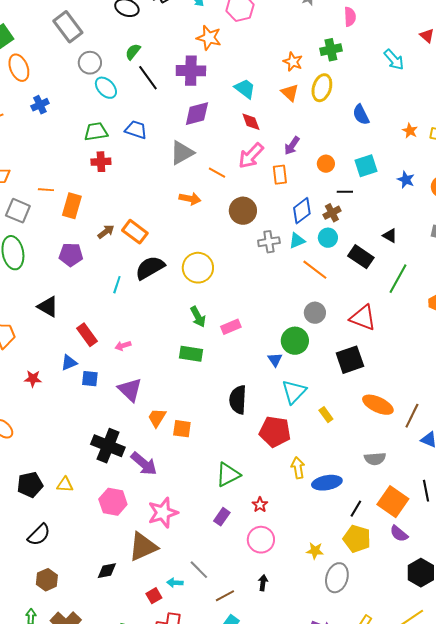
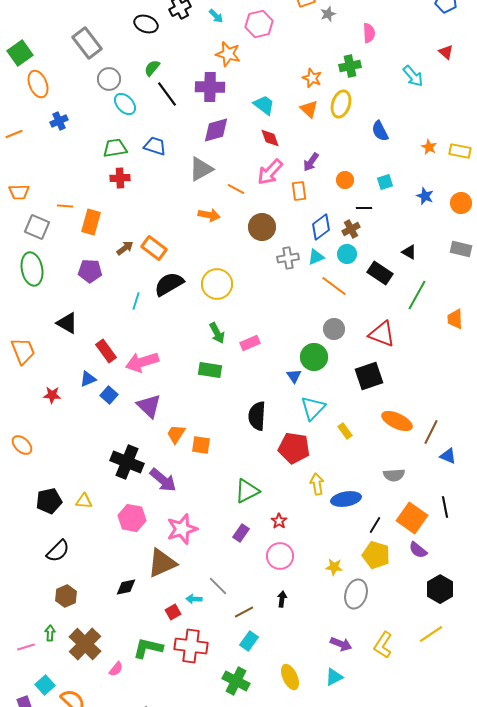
cyan square: (366, 166) -> (385, 182), size x0.7
pink arrow: (123, 346) -> (142, 362), size x2.0
blue square: (90, 379) -> (109, 395), turned 36

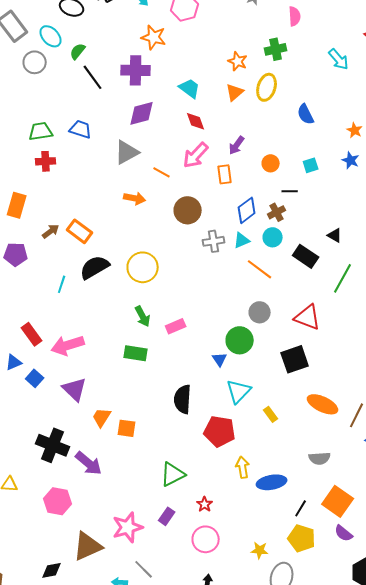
cyan ellipse: (125, 104) -> (51, 36), moved
orange triangle: (309, 109) -> (235, 92), turned 36
blue star: (425, 196) -> (351, 160), moved
pink star: (182, 529) -> (128, 527), moved

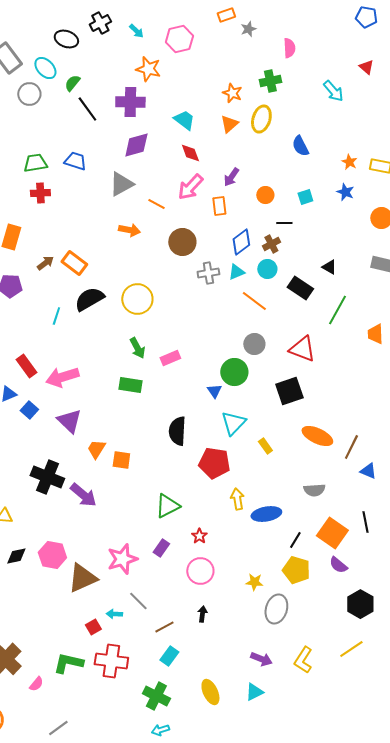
pink hexagon: (58, 501) -> (52, 555), moved
black diamond: (52, 570) -> (16, 556), moved

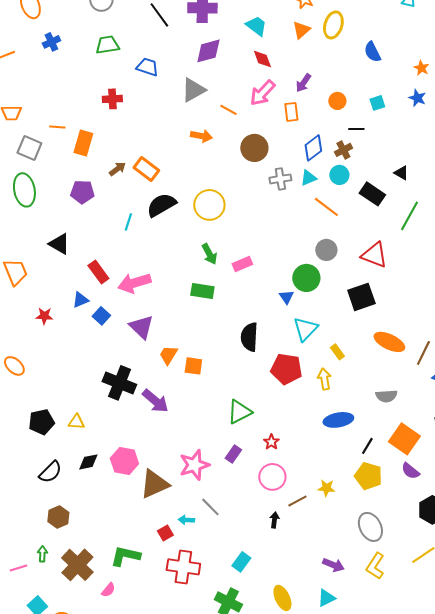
green trapezoid: (35, 163) -> (107, 45), moved
yellow arrow: (237, 499) -> (324, 379), moved
gray ellipse: (276, 609) -> (370, 527), moved, turned -44
brown line: (164, 627) -> (297, 501), moved
green L-shape: (68, 663) -> (125, 556), moved

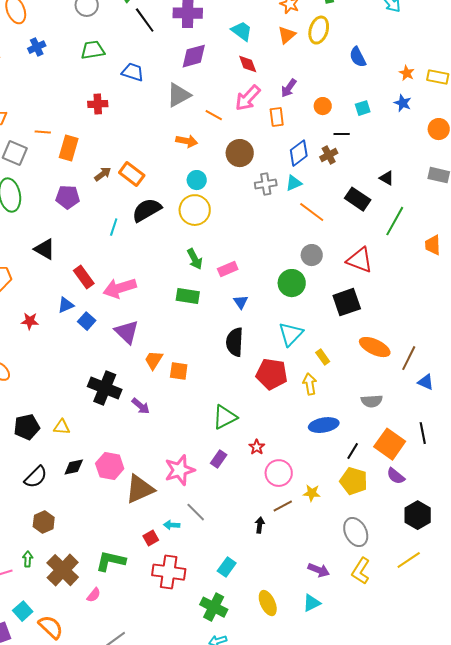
cyan circle: (339, 175) -> (197, 180), moved
blue triangle: (286, 297) -> (241, 302), moved
purple arrow: (155, 401) -> (141, 406), size x0.7
pink circle: (272, 477) -> (279, 473), moved

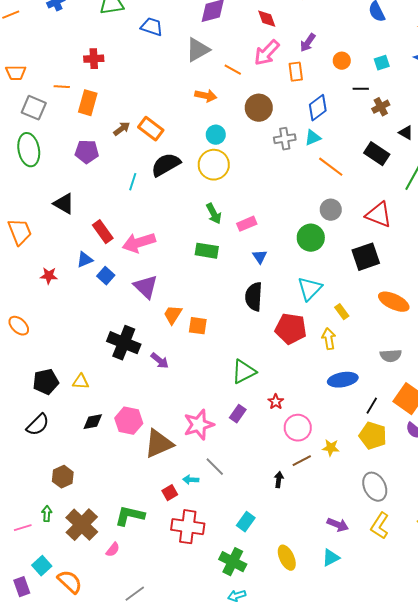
red cross: (98, 104) -> (94, 59), moved
brown cross: (329, 155) -> (381, 107), moved
black semicircle: (36, 477) -> (38, 425), moved

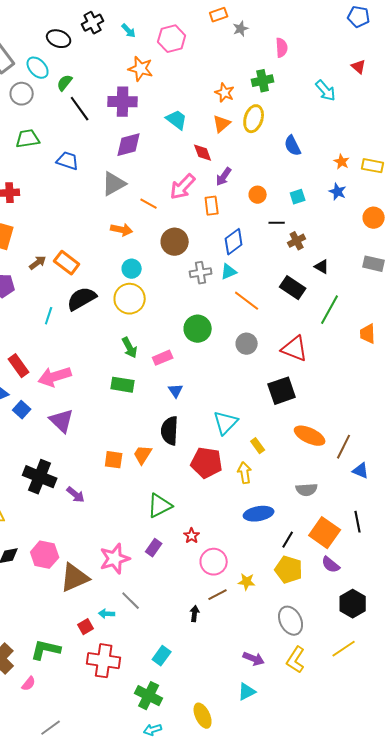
red diamond: (267, 19) -> (203, 153), moved
green circle: (311, 238) -> (198, 329), moved
orange trapezoid: (173, 315) -> (143, 455), moved
yellow ellipse: (287, 558) -> (203, 716), moved

